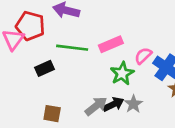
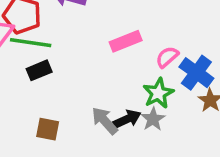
green line: (72, 48) -> (31, 43), moved
green star: (122, 73) -> (158, 93), moved
gray arrow: (96, 106) -> (105, 121), turned -95

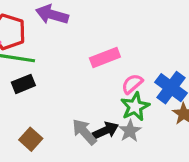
pink semicircle: (167, 57) -> (132, 84), moved
brown square: (48, 129) -> (31, 139), turned 30

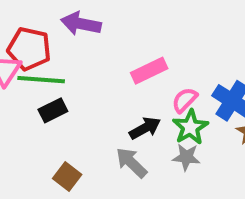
black arrow: (106, 131) -> (145, 128), moved
gray star: (130, 131) -> (186, 157), turned -30

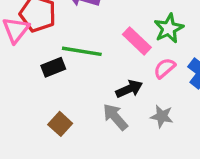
pink rectangle: (149, 71) -> (137, 41), turned 64
green line: (41, 80) -> (82, 51), moved
green star: (190, 127) -> (169, 28), moved

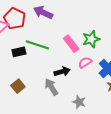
gray star: (162, 116) -> (79, 102), moved

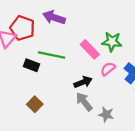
green star: (91, 39) -> (112, 42), turned 30
black rectangle: (19, 52) -> (31, 65), turned 40
gray arrow: (51, 87) -> (84, 102), moved

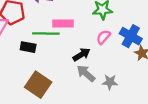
pink rectangle: (90, 49) -> (63, 24), moved, turned -36
brown square: (35, 104) -> (38, 85), size x1.6

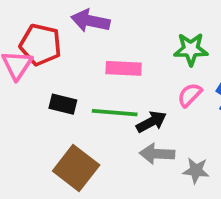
green line: (46, 34) -> (115, 113), moved
gray arrow: (86, 73) -> (157, 154), turned -42

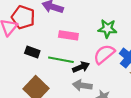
pink semicircle: (190, 95) -> (104, 54), size x1.5

